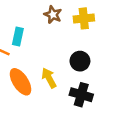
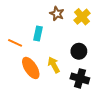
yellow cross: (84, 18) -> (82, 17), turned -35
cyan rectangle: (18, 37) -> (38, 33), moved

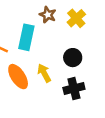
cyan rectangle: (38, 33) -> (26, 37), size x1.5
black cross: (80, 78) -> (74, 88), turned -30

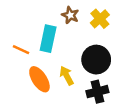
black circle: (73, 58) -> (96, 60), size x1.5

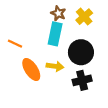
cyan rectangle: (48, 39) -> (55, 34), moved
yellow arrow: (67, 76) -> (55, 66), turned 126

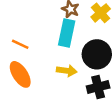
orange ellipse: (31, 70) -> (20, 74), moved

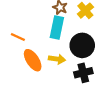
orange ellipse: (20, 74) -> (33, 60), moved

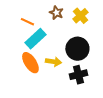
cyan rectangle: (57, 27) -> (35, 39), moved, turned 35
orange line: (18, 37) -> (27, 22), moved

